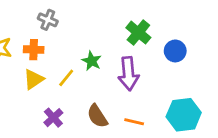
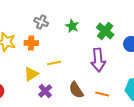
green star: (92, 61) -> (72, 26), moved
yellow line: (66, 78) -> (54, 63), turned 40
yellow triangle: (34, 79) -> (31, 74), moved

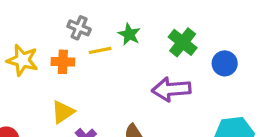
purple arrow: (98, 60) -> (171, 89), turned 90
yellow line: (54, 63) -> (100, 50), moved

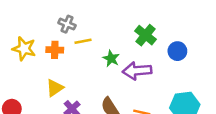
green star: (129, 34) -> (111, 58), moved

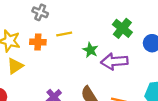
gray cross: (67, 24) -> (40, 12), moved
yellow triangle: (55, 88) -> (15, 66), moved

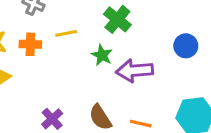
green cross: (122, 28) -> (117, 19), moved

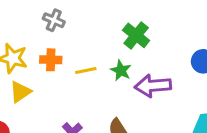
yellow line: (66, 33) -> (86, 70), moved

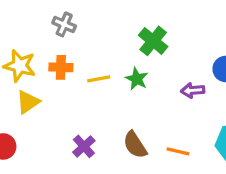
purple arrow: (153, 86) -> (193, 90), moved, size x0.6

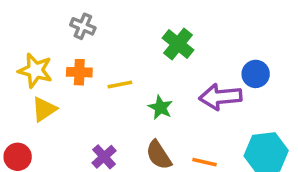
green star: (137, 79) -> (160, 107), moved
purple arrow: (193, 90) -> (220, 97), size x1.6

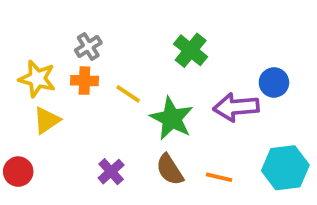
gray cross: (83, 26) -> (88, 46), moved, turned 35
yellow line: (120, 85) -> (128, 94), turned 45
green star: (160, 107) -> (172, 118), size x1.6

